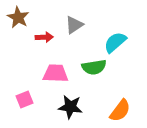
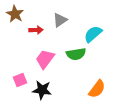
pink trapezoid: (55, 73) -> (45, 59), turned -55
black star: (70, 107) -> (42, 90), moved

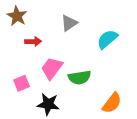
red arrow: (36, 30) -> (33, 42), moved
green semicircle: (76, 54) -> (80, 77), moved
pink square: (20, 80) -> (22, 83), moved

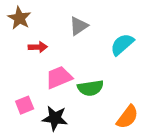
pink trapezoid: (52, 68) -> (59, 77), turned 30
pink square: (22, 83) -> (25, 105), moved

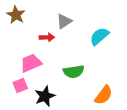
red arrow: (38, 47) -> (47, 37), moved
pink trapezoid: (59, 77) -> (31, 63), moved
black star: (55, 118) -> (45, 96), turned -30

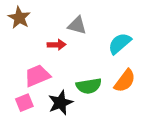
gray triangle: (64, 21) -> (77, 25), turned 49
orange semicircle: (104, 95) -> (125, 81), moved
black star: (45, 96) -> (60, 103), moved

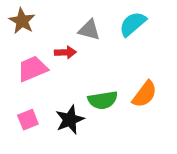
cyan semicircle: (120, 43) -> (133, 24), moved
pink trapezoid: (37, 76) -> (32, 69), moved

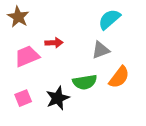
gray triangle: (89, 30) -> (101, 50), moved, turned -36

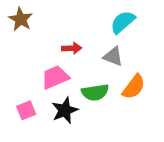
red arrow: (54, 43) -> (72, 48), moved
gray triangle: (101, 50) -> (113, 57), turned 42
pink trapezoid: (27, 56) -> (55, 77), moved

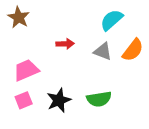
pink trapezoid: (55, 77) -> (26, 70), moved
orange semicircle: (134, 87) -> (133, 50), moved
green semicircle: (95, 92) -> (99, 99), moved

